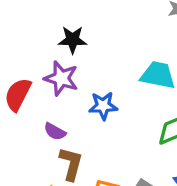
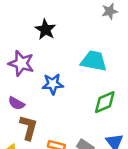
black star: (73, 40) -> (45, 29), moved, turned 30

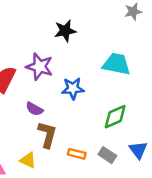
black star: (45, 29) -> (65, 31), turned 30
green diamond: (105, 102) -> (115, 117), moved

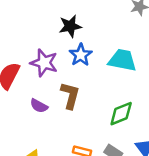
blue star: (73, 88) -> (81, 55), moved, turned -30
brown L-shape: (47, 135) -> (70, 95), moved

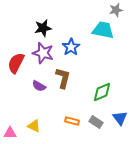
black star: (70, 26) -> (43, 28), moved
cyan trapezoid: (122, 60) -> (103, 30), moved

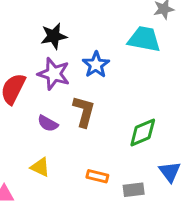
gray rectangle: (96, 122) -> (134, 190), moved, turned -40
yellow triangle: (34, 126) -> (40, 167), moved

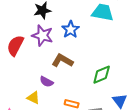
brown L-shape: (84, 111) -> (62, 61), turned -75
purple semicircle: (48, 123) -> (46, 82), moved

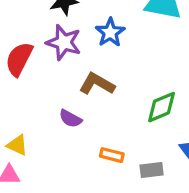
yellow triangle: (33, 98) -> (17, 145), moved

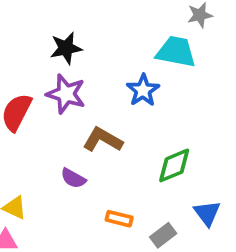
blue star: (110, 32) -> (143, 90), moved
gray rectangle: (152, 170) -> (163, 235), turned -30

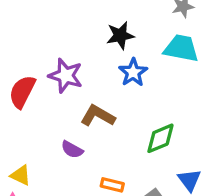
black star: (66, 48) -> (120, 35), moved
cyan trapezoid: (176, 52) -> (181, 48), moved

